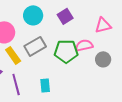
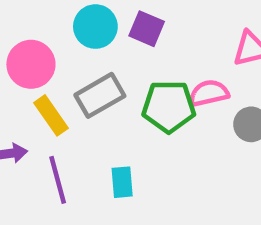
purple square: (65, 16) -> (147, 29), moved, turned -35

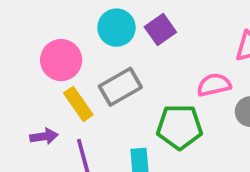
purple square: (147, 29) -> (160, 29), turned 32
green pentagon: (169, 107) -> (180, 127), moved

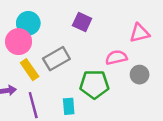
cyan circle: (117, 28) -> (28, 23), moved
purple square: (160, 29) -> (82, 22), turned -30

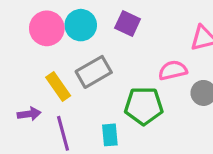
cyan circle: (28, 23) -> (81, 25), moved
pink circle: (19, 42) -> (47, 28), moved

